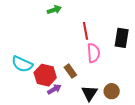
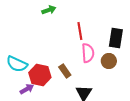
purple arrow: (54, 89) -> (27, 89), moved
brown circle: (112, 91) -> (109, 61), moved

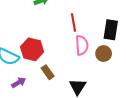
brown rectangle: (65, 71) -> (48, 72), moved
red hexagon: (40, 75) -> (32, 49), moved

